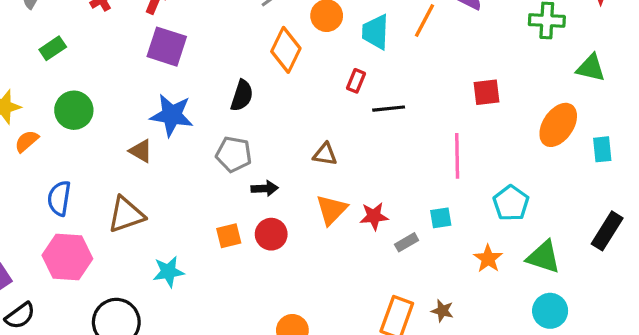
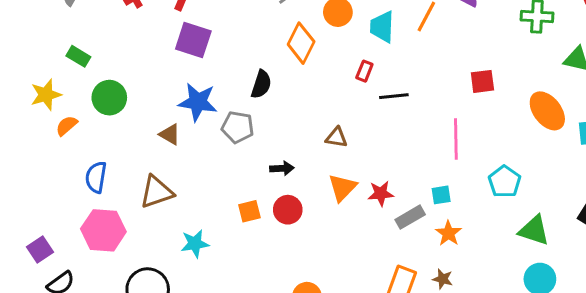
green rectangle: (53, 48) -> (78, 56), moved, turned 65
orange ellipse: (558, 125) -> (547, 111), turned -72
gray pentagon: (234, 154) -> (238, 127), moved
gray rectangle: (407, 242) -> (410, 217), size x1.4
orange star: (488, 259) -> (448, 233), moved

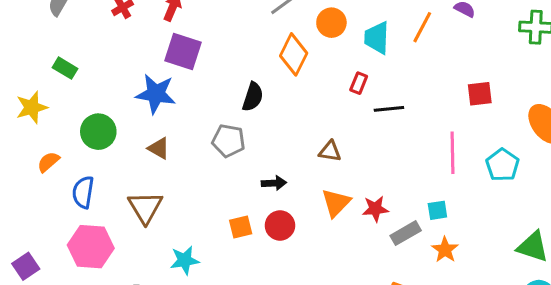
green circle: (109, 98) -> (98, 132), moved
blue star: (198, 102) -> (156, 94), moved
orange semicircle: (67, 126) -> (48, 162), moved
cyan pentagon: (505, 182) -> (502, 165), moved
brown triangle: (157, 192) -> (145, 207), turned -42

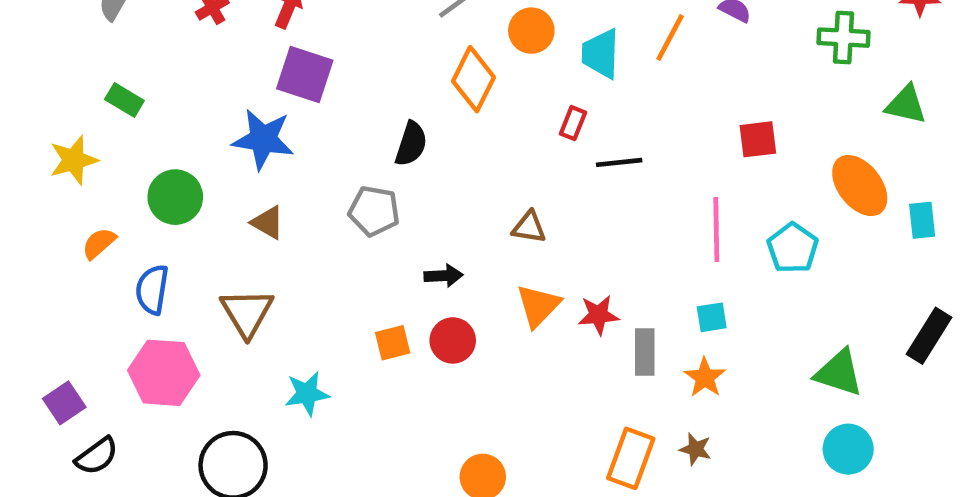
cyan square: (437, 210) -> (712, 317), moved
gray rectangle: (406, 233) -> (645, 352), turned -60

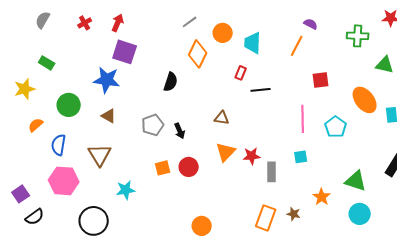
orange line: (670, 38) -> (297, 46), moved
gray pentagon: (374, 211) -> (153, 125), moved, turned -30
black arrow: (443, 276) -> (180, 131), moved, turned 70
orange star: (705, 377) -> (322, 197), moved

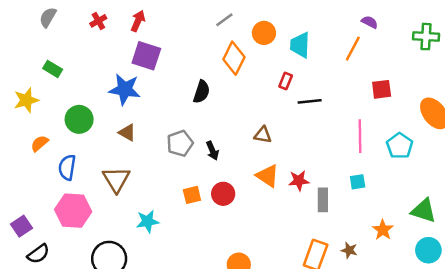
orange triangle: (226, 152) -> (268, 176), turned -40

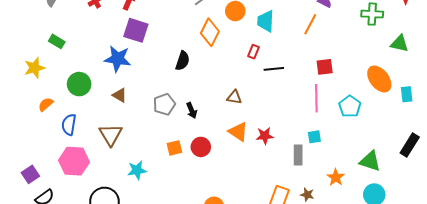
red square: (382, 89) -> (325, 67), moved
gray rectangle: (323, 200) -> (298, 155), moved

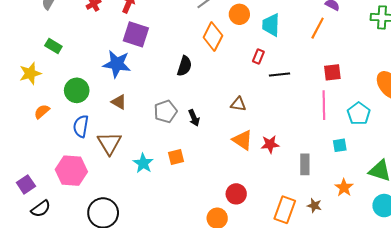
blue semicircle: (69, 125) -> (81, 126), moved
cyan square: (314, 137) -> (340, 145), moved
red circle: (201, 147) -> (236, 194), moved
cyan star: (137, 170) -> (143, 163), moved, turned -30

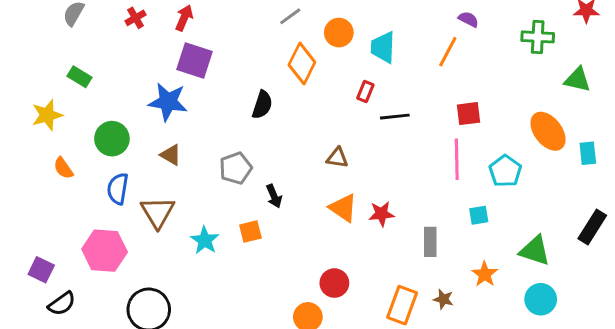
orange semicircle: (42, 111) -> (63, 168), turned -84
black arrow: (194, 118) -> (274, 196), moved
purple square: (26, 184) -> (41, 270), turned -30

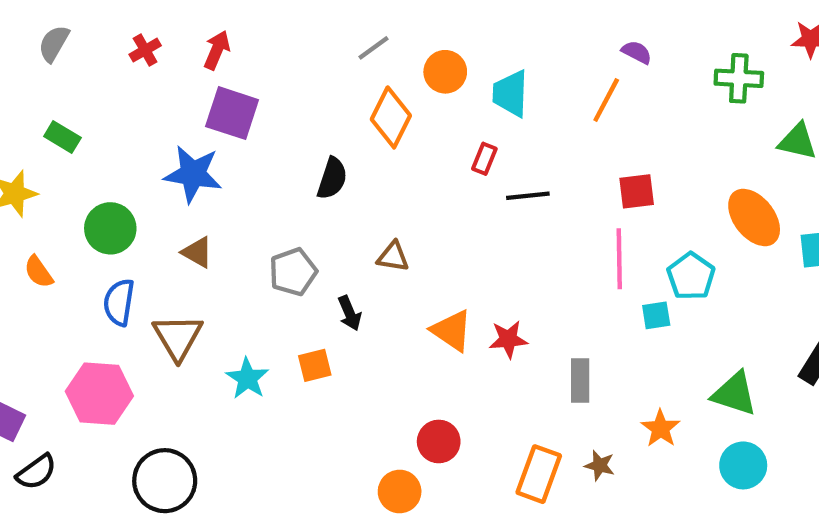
brown triangle: (337, 158) -> (393, 257), moved
cyan square: (479, 215) -> (656, 315), moved

